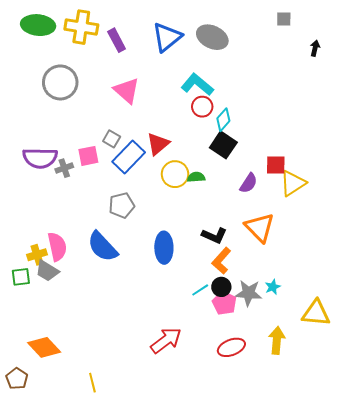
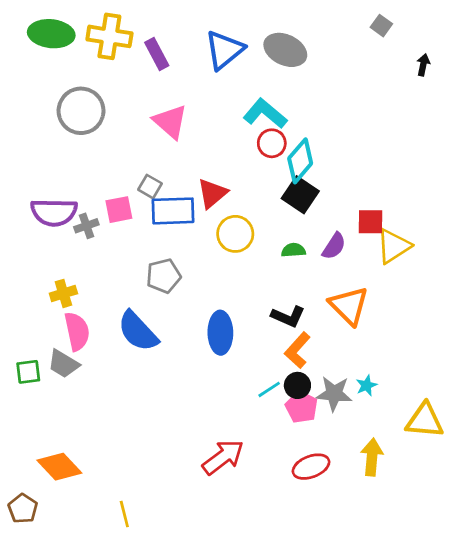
gray square: (284, 19) -> (381, 26), turned 35
cyan diamond: (223, 120) -> (300, 161), size x1.4
blue rectangle: (129, 157) -> (173, 211), turned 44
green semicircle: (196, 177) -> (293, 250), moved
yellow cross: (37, 255) -> (63, 293), moved

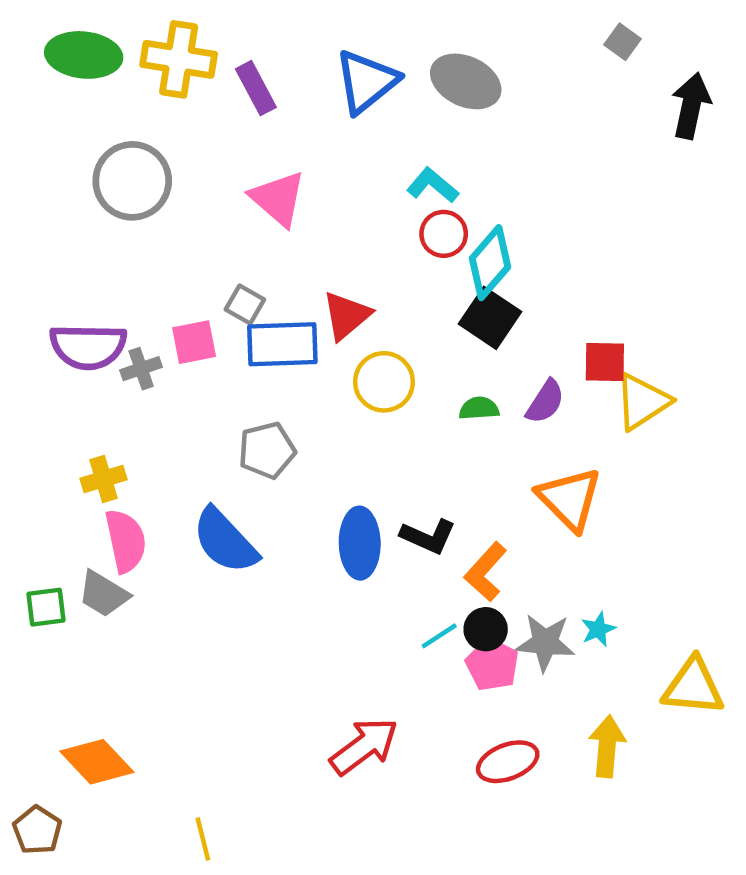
black arrow: (423, 65) -> (691, 106), size x1.8
cyan L-shape: (265, 113) -> (433, 185), size x0.7
black L-shape: (288, 316) -> (428, 536), moved

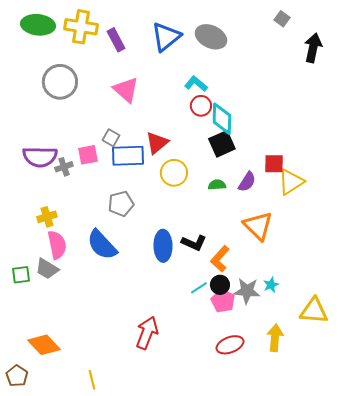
cyan diamond: (490, 263) -> (222, 119), turned -40
black square: (490, 318) -> (222, 144), turned 32
red arrow: (364, 746) -> (147, 333), moved, turned -32

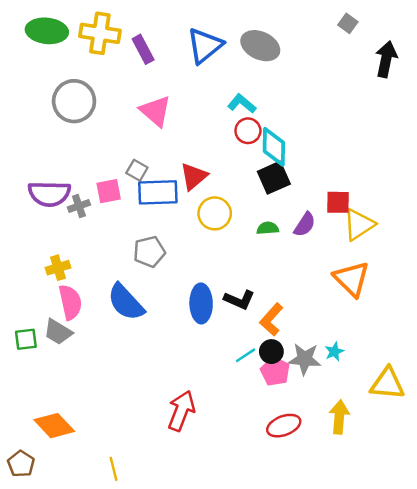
orange triangle: (258, 226) -> (352, 279), moved

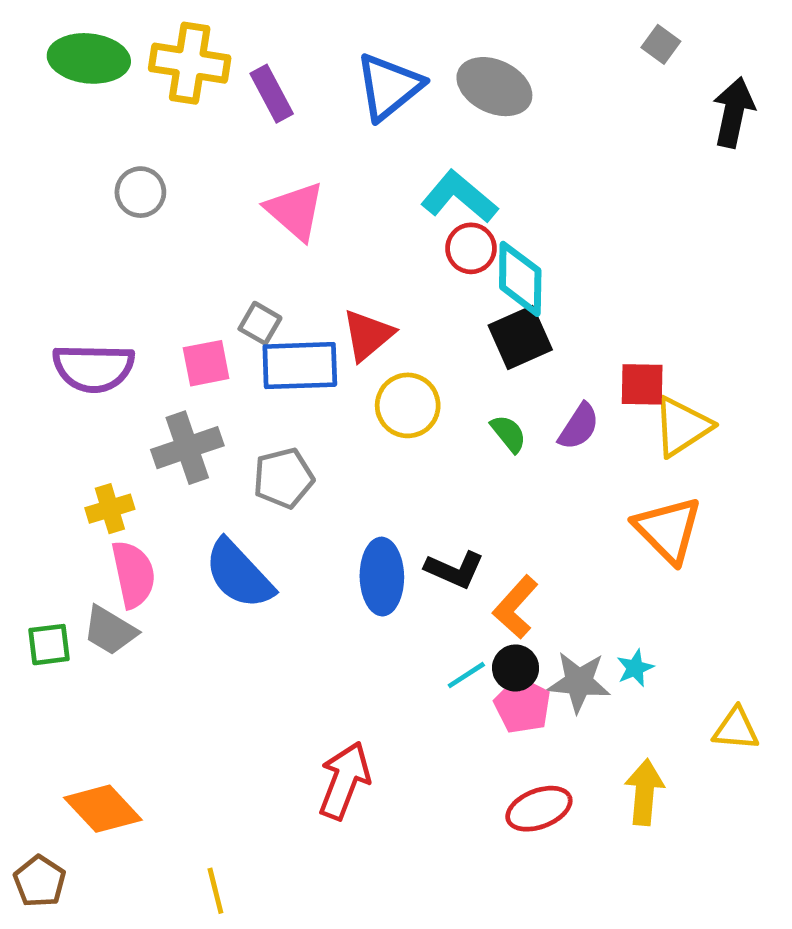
gray circle: (74, 101) -> (140, 192), size x0.6
cyan L-shape: (242, 104) -> (459, 197), size x1.4
gray cross: (79, 206) -> (187, 448), moved, size x1.6
green semicircle: (268, 228) -> (508, 434), turned 55
yellow triangle: (387, 384) -> (736, 729), size x0.7

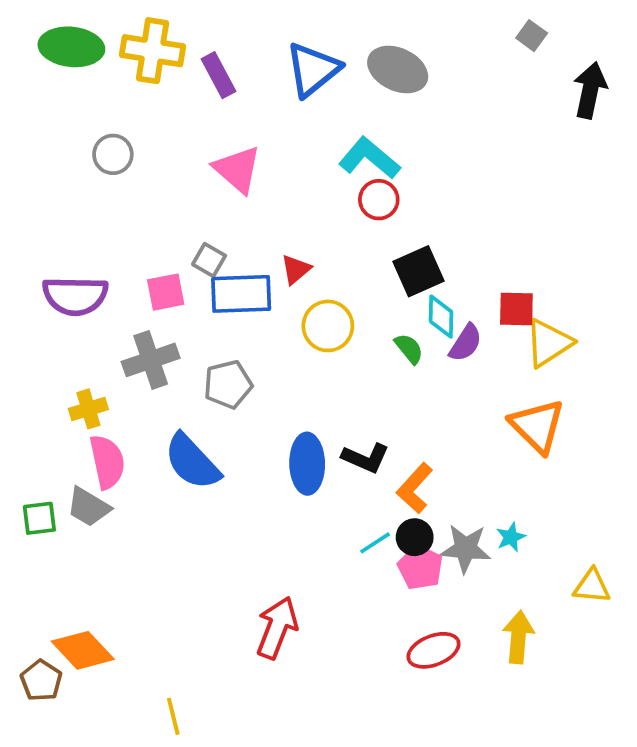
cyan diamond: (520, 279) -> (441, 317), moved, size x0.7
red triangle: (368, 335) -> (296, 269), size x0.7
brown pentagon: (40, 881) -> (41, 681), moved

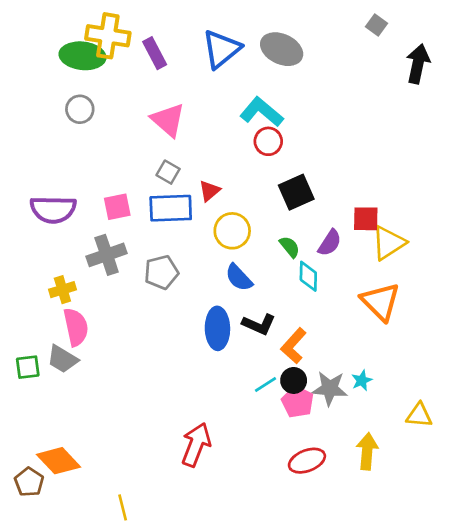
green ellipse: (71, 47) -> (83, 56), moved
gray square: (209, 260) -> (168, 172), moved
cyan diamond: (441, 317) -> (308, 276), moved
blue semicircle: (192, 462) -> (239, 278), moved, size x0.7

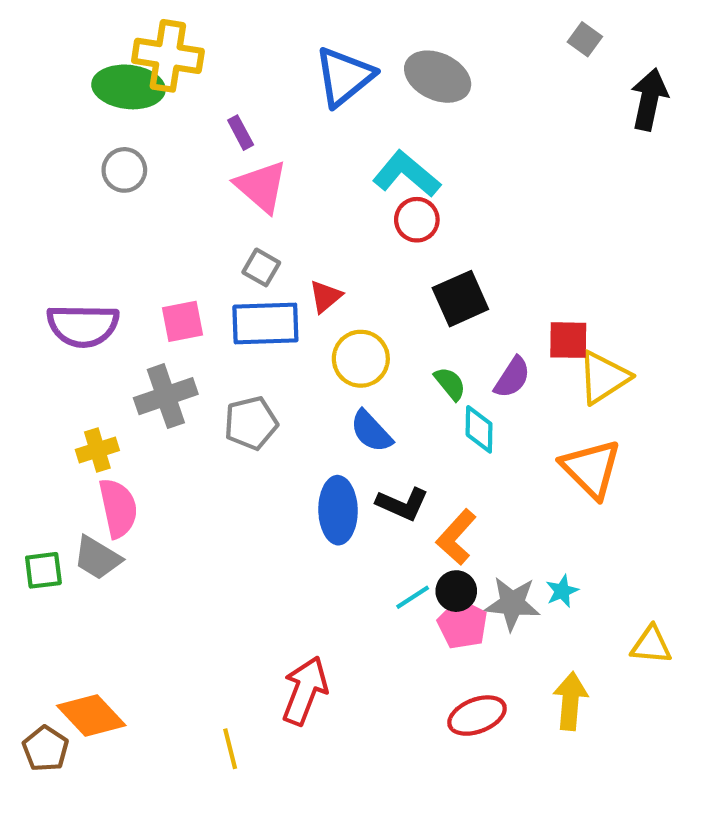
purple rectangle: (155, 53) -> (241, 133), moved, size x0.7
yellow line: (123, 507) -> (230, 749), moved

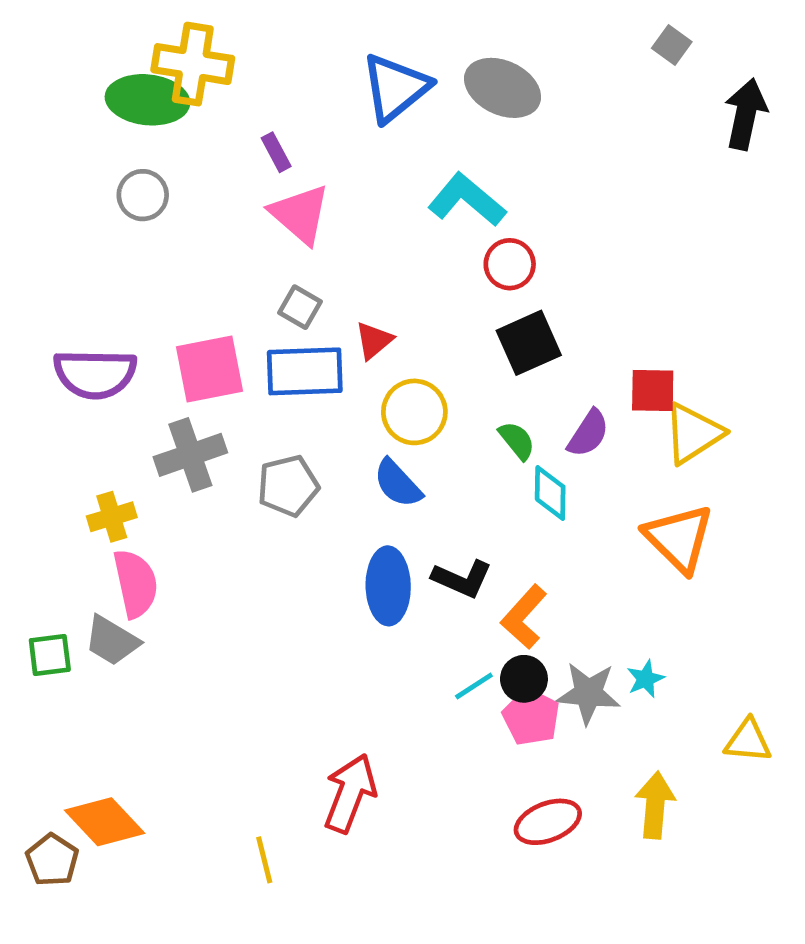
red circle: (417, 220) -> (510, 264), moved
pink square: (182, 321) -> (209, 369), size x1.4
blue semicircle: (371, 431) -> (398, 483), moved

